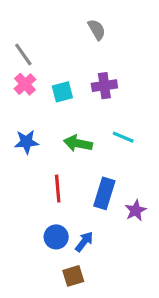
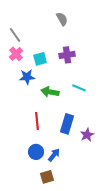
blue star: (26, 142) -> (27, 77), moved

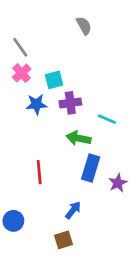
purple cross: (67, 55) -> (70, 103), moved
green arrow: (50, 92) -> (78, 138), moved
red line: (37, 121) -> (39, 172), moved
blue circle: (36, 152) -> (13, 221), moved

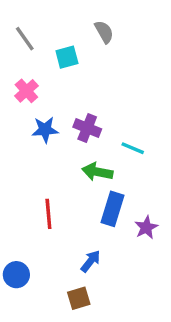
gray line: (20, 47) -> (25, 39), moved
cyan square: (54, 80) -> (67, 57), moved
purple cross: (70, 103) -> (87, 128), turned 30

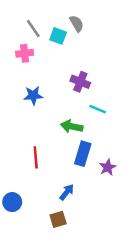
gray line: (25, 39) -> (33, 29), moved
cyan square: (67, 57) -> (58, 36), moved, turned 35
pink cross: (26, 91) -> (25, 53), moved, turned 35
purple cross: (87, 128) -> (80, 82), moved

